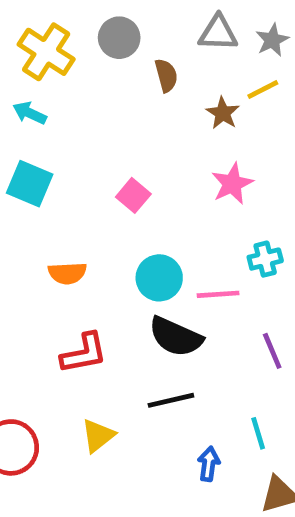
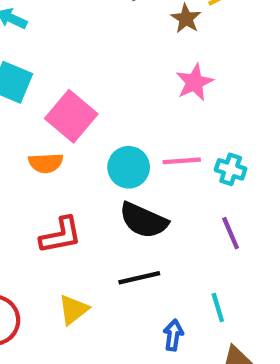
pink square: (133, 195) -> (71, 116), moved, size x1.6
cyan cross: (265, 259) -> (231, 169), moved, turned 32
pink line: (218, 294) -> (182, 161), moved

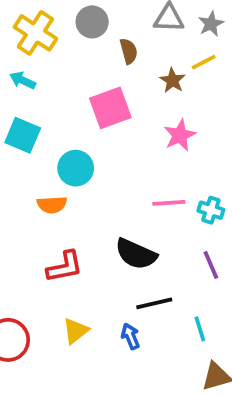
pink square: (71, 116) -> (110, 108), moved, turned 30
cyan circle: (129, 167) -> (76, 168), moved
black line: (139, 278) -> (154, 303), moved
blue arrow: (173, 335) -> (130, 336), moved, turned -30

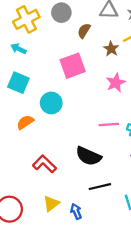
yellow cross: (35, 33) -> (26, 19), turned 30
brown semicircle: (129, 51) -> (84, 31), turned -133
orange semicircle: (52, 205) -> (25, 122), moved, turned 150
red L-shape: (65, 267) -> (44, 164), turned -125
blue arrow: (130, 336) -> (76, 211), moved

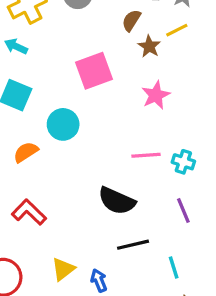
brown semicircle: (84, 31) -> (131, 20), moved
red L-shape: (44, 164) -> (29, 212), moved

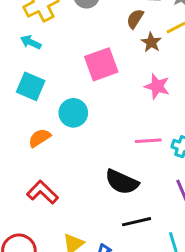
pink star: (156, 95) -> (157, 86), turned -30

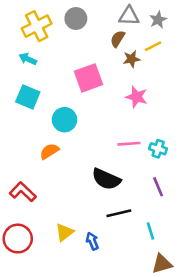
brown star: (151, 42) -> (132, 59), turned 30
orange semicircle: (39, 138) -> (49, 151), moved
red L-shape: (42, 192) -> (23, 192), moved

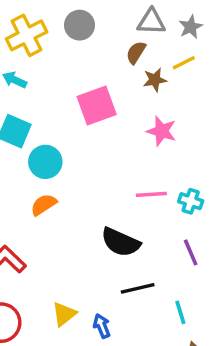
cyan circle: (64, 120) -> (45, 162), moved

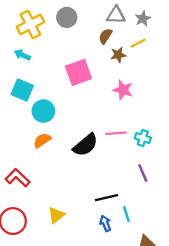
black semicircle: (121, 242) -> (85, 145), moved, turned -64
cyan line: (180, 312) -> (126, 214), moved
blue arrow: (102, 326) -> (105, 223), moved

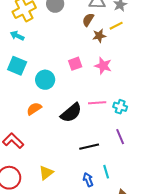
pink square: (78, 72) -> (75, 64), moved, size x0.6
cyan circle: (43, 111) -> (45, 80), moved
black line: (107, 198) -> (89, 147), moved

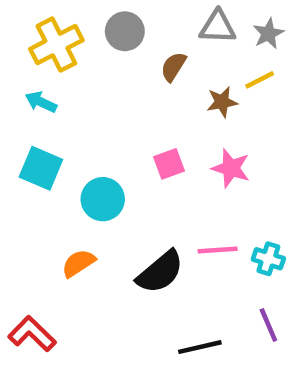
brown semicircle: (88, 20) -> (173, 67), moved

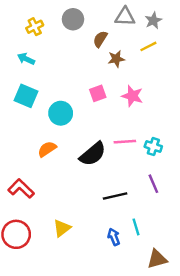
yellow cross: (56, 45) -> (35, 27), size x0.6
brown star: (222, 102) -> (116, 59), moved

